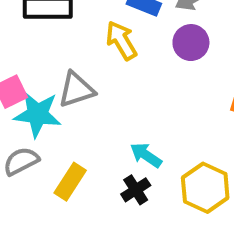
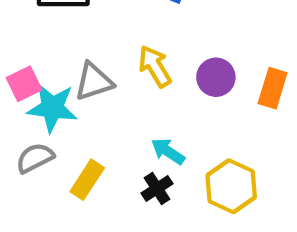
yellow arrow: (121, 40) -> (155, 66), moved
purple circle: (191, 43) -> (216, 77), moved

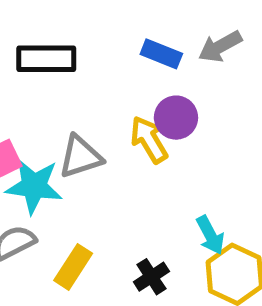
purple circle: (216, 77) -> (176, 118), moved
cyan arrow: (168, 151) -> (210, 235), moved, turned -152

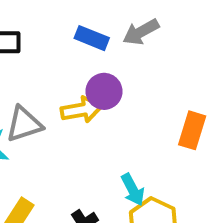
yellow arrow: (149, 140) -> (81, 110), turned 111

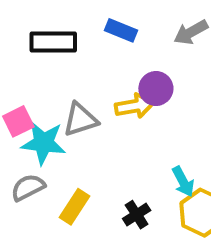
blue rectangle: (92, 38) -> (121, 30), moved

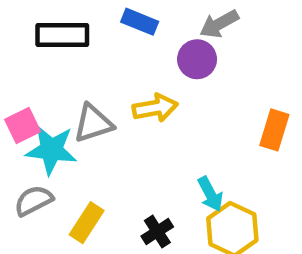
purple circle: (156, 89) -> (197, 59), moved

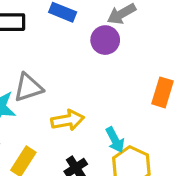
yellow arrow: (155, 108) -> (68, 120), moved

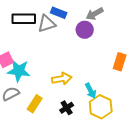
gray triangle: (28, 88) -> (47, 24), moved

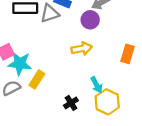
yellow arrow: (62, 79) -> (82, 49), moved
yellow rectangle: (35, 104) -> (37, 79), moved

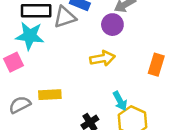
cyan star: (20, 64) -> (30, 36), moved
yellow rectangle: (37, 79) -> (50, 95), turned 54

